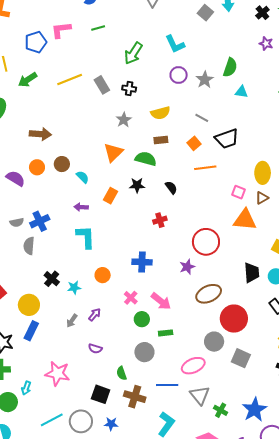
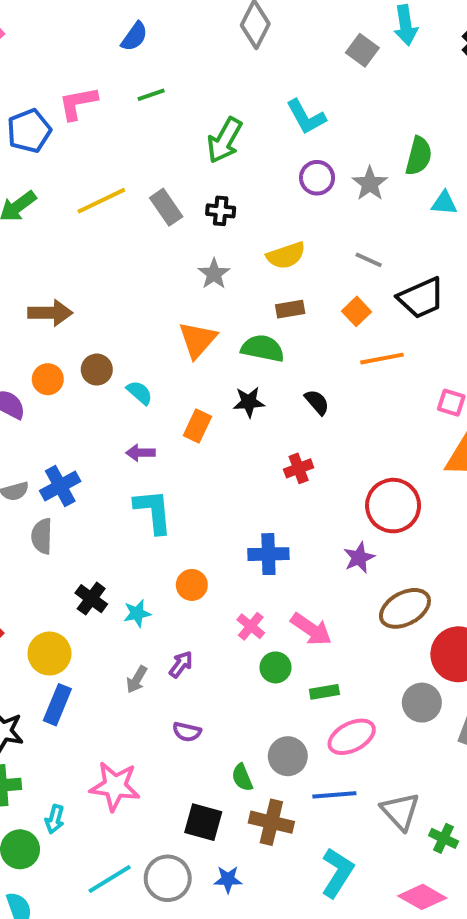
gray circle: (144, 352) -> (288, 756), moved
pink ellipse: (193, 366) -> (352, 737), moved

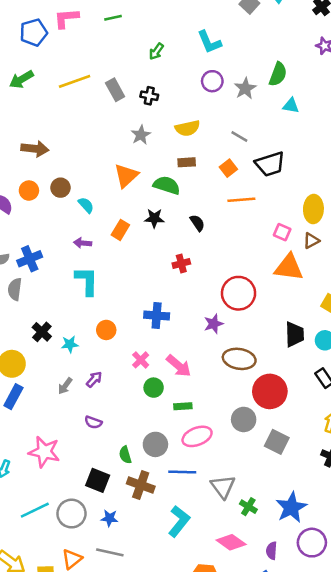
green arrow: (225, 140) -> (156, 51), size x0.6
brown ellipse: (405, 608) -> (239, 359), turned 32

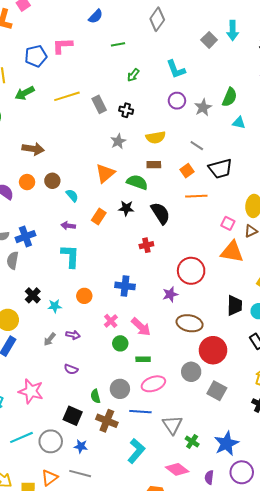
green line: (113, 18) -> (118, 44), moved
black semicircle: (197, 223) -> (160, 213), size x1.6
purple arrow: (94, 379) -> (73, 335), turned 56

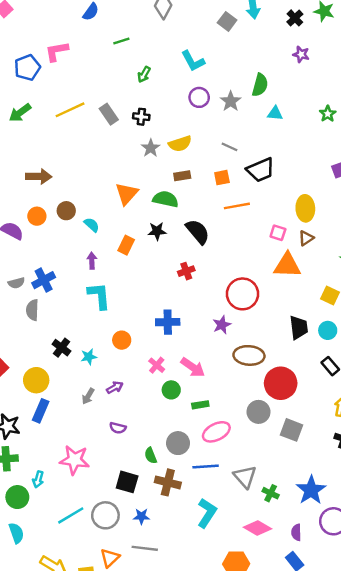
gray star: (118, 141) -> (151, 148), moved
orange square: (187, 171) -> (222, 178), turned 32
purple arrow: (68, 226) -> (92, 261), turned 88
purple arrow: (73, 335) -> (115, 388), turned -32

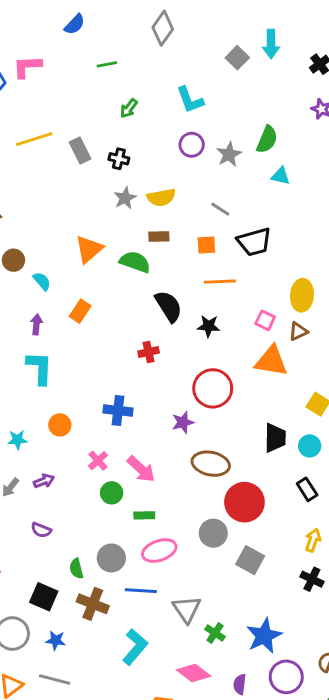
black star: (157, 231) -> (209, 326), moved

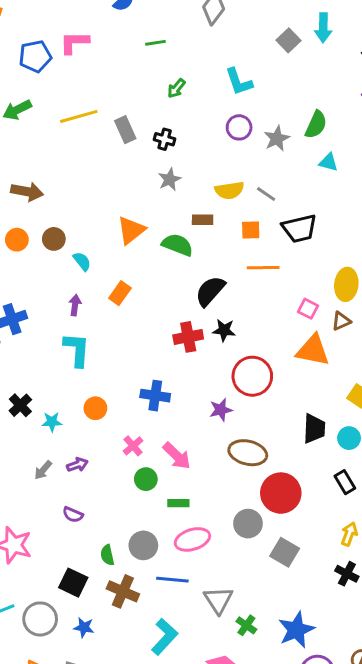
yellow semicircle: (161, 197) -> (229, 190), moved
black semicircle: (169, 306) -> (210, 291), turned -108
black star: (209, 326) -> (224, 330), moved
red cross: (149, 352) -> (188, 337), size x1.4

